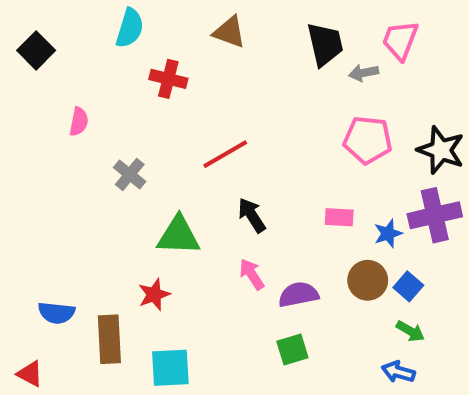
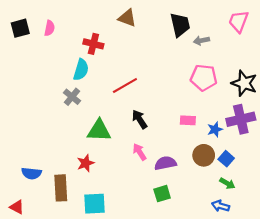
cyan semicircle: (130, 28) -> (81, 70), moved
pink trapezoid: (400, 40) -> (239, 21), moved
black square: (36, 50) -> (20, 28), turned 30
pink semicircle: (79, 122) -> (50, 28), moved

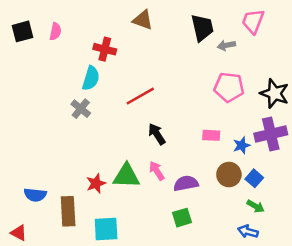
pink trapezoid: (239, 21) -> (253, 21), moved
green triangle: (99, 131) -> (126, 176), moved

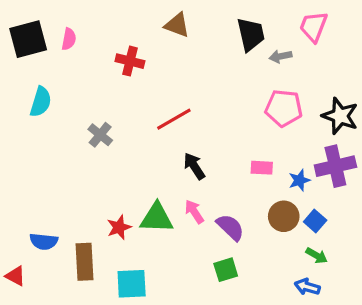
black square: (22, 31) -> (28, 39), size x1.4
cyan semicircle: (91, 78) -> (41, 102), moved
purple semicircle: (186, 183) -> (230, 227), turned 55
red triangle: (19, 233) -> (16, 276), moved

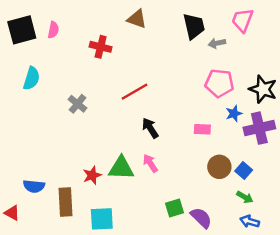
blue star: (299, 180) -> (234, 113), moved
purple semicircle: (230, 227) -> (201, 218), moved
blue arrow: (307, 287) -> (250, 221), moved

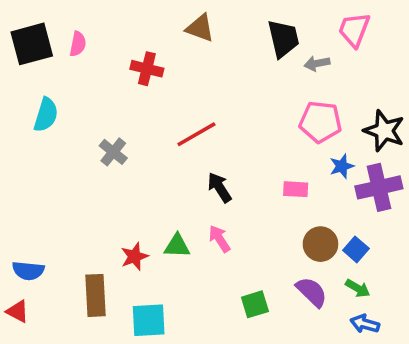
green triangle: (121, 168) -> (177, 246), size x0.7
blue semicircle: (34, 186) -> (28, 271), moved
purple semicircle: (201, 218) -> (312, 292), moved

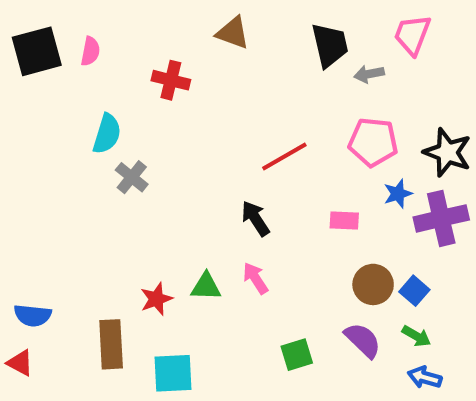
cyan semicircle: (46, 115) -> (107, 134), moved
red line: (196, 134) -> (284, 157), moved

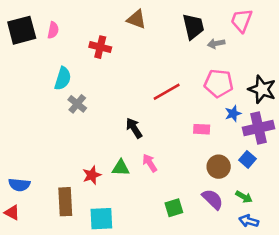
black arrow: (255, 218) -> (134, 128), moved
blue square: (414, 291) -> (248, 159), moved

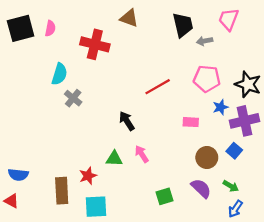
red cross: (100, 47) -> (95, 44), size x1.4
red star: (92, 175) -> (88, 176), moved
blue arrow: (249, 221) -> (235, 209), turned -72

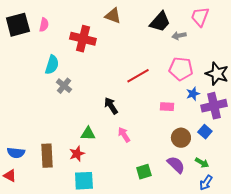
black trapezoid: (183, 25) -> (160, 22), turned 55
green triangle: (114, 159) -> (88, 134), moved
brown rectangle: (62, 191) -> (47, 156), moved

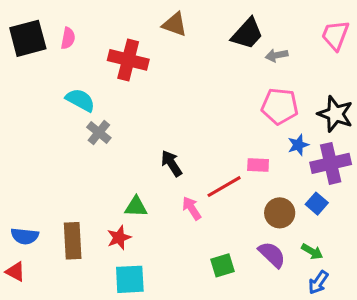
pink trapezoid: (200, 17) -> (335, 35), moved
cyan semicircle: (52, 65) -> (80, 100), turned -78
red line: (138, 76) -> (224, 187), moved

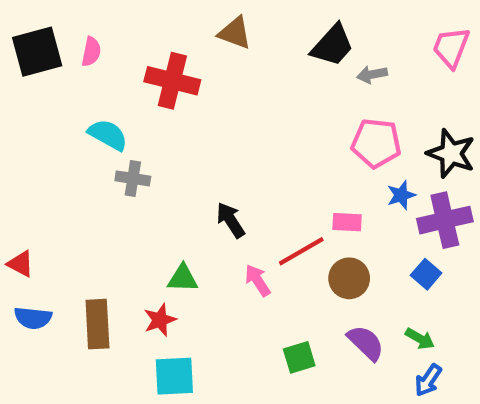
gray cross: (99, 133) -> (133, 178), turned -30
brown circle: (280, 213) -> (349, 278), moved
red triangle: (15, 272) -> (20, 264), moved

